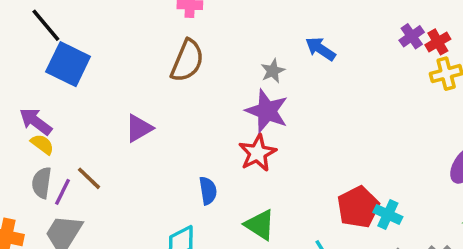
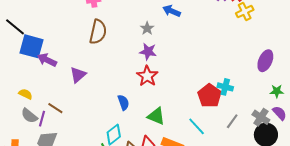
purple star: (267, 111) -> (148, 52), size x0.7
purple arrow: (36, 121) -> (47, 60), moved
gray semicircle: (42, 183) -> (29, 116), turned -48
cyan cross: (388, 214) -> (225, 87), moved

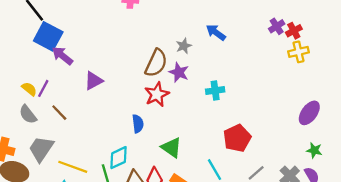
brown semicircle: (98, 32) -> (156, 63), moved
red star: (147, 76) -> (157, 94), moved
cyan cross: (225, 87) -> (215, 91), moved, turned -35
purple line: (42, 119) -> (43, 88), moved

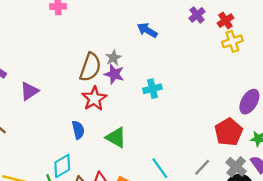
purple cross: (277, 26) -> (197, 15), moved
gray star: (184, 46) -> (113, 58), moved
red pentagon: (237, 138) -> (229, 132), moved
green triangle: (171, 148) -> (116, 137), moved

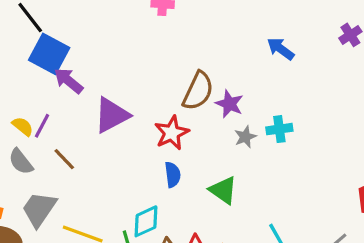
gray star: (113, 58) -> (245, 137), moved
purple triangle: (29, 91) -> (112, 115), size x1.4
red star: (94, 99) -> (172, 133), moved

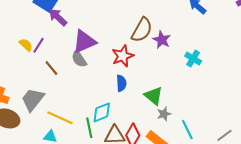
cyan cross: (279, 129) -> (193, 59), turned 35
gray star: (245, 137) -> (164, 114), moved
gray semicircle: (21, 162) -> (79, 59), moved

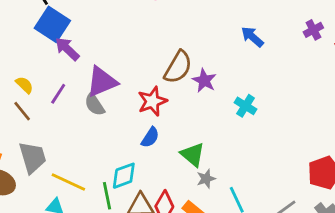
purple line: (38, 45) -> (58, 94), moved
brown line: (51, 68) -> (22, 111), moved
blue semicircle: (121, 83) -> (150, 137), turned 35
gray trapezoid: (33, 100) -> (33, 157), turned 125

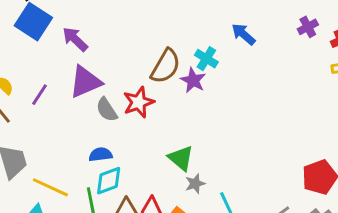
purple arrow: (67, 49) -> (75, 39), moved
gray semicircle: (94, 104) -> (107, 110), moved
cyan cross: (246, 106) -> (206, 59), moved
blue semicircle: (150, 137) -> (101, 154), moved, turned -130

